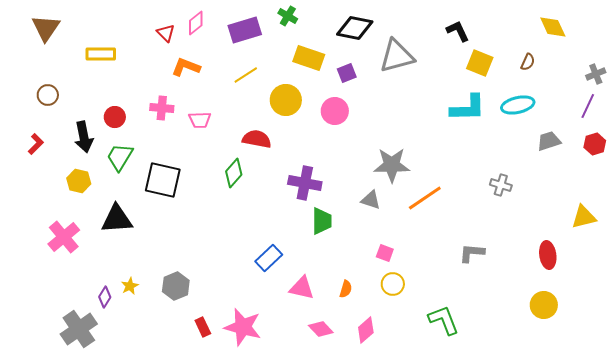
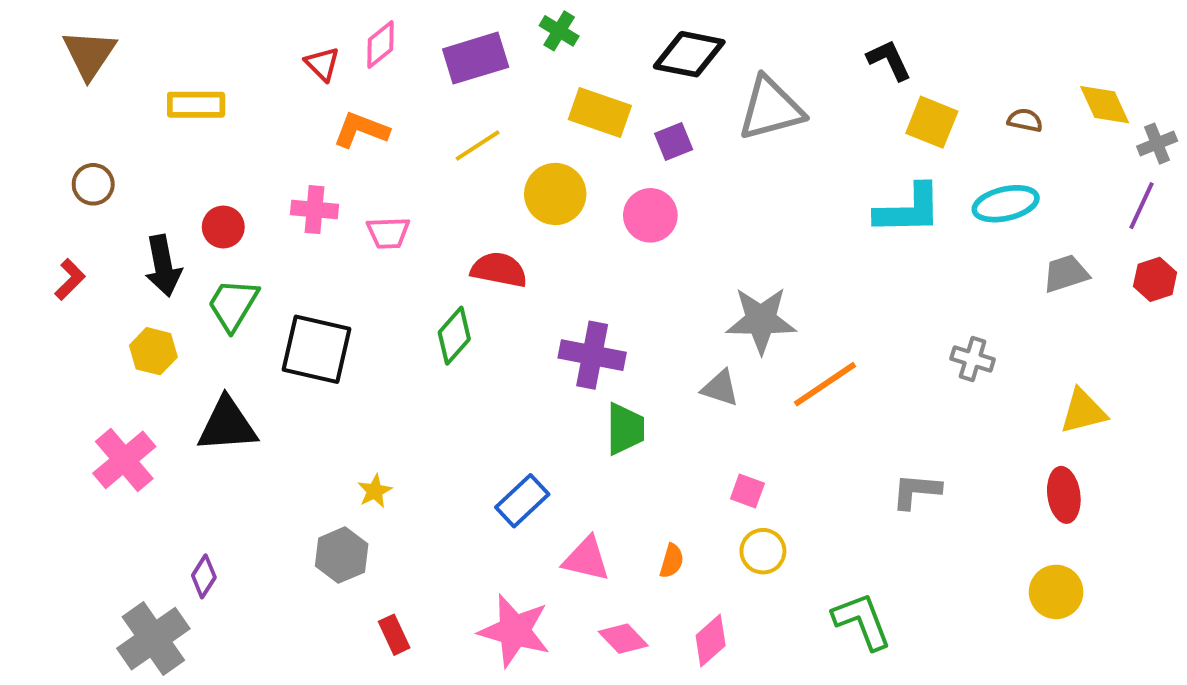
yellow diamond: (553, 27) -> (1105, 105), moved
brown semicircle: (528, 62) -> (1025, 120), turned -102
yellow triangle: (584, 217) -> (1083, 411), moved
yellow star: (130, 286) -> (375, 491), moved
pink star: (243, 327) -> (514, 631), moved

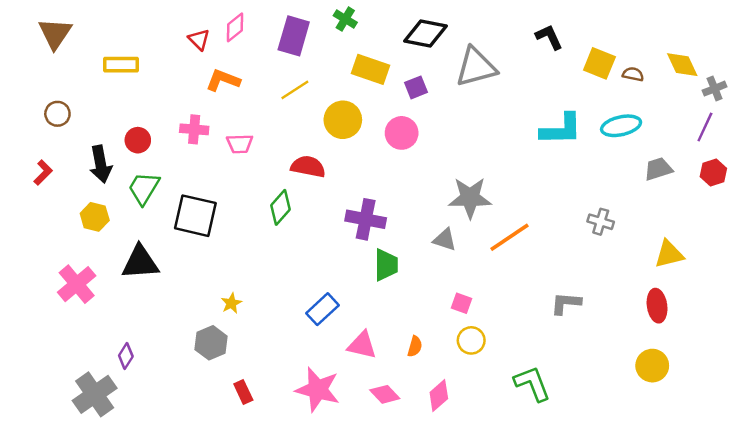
purple rectangle: (476, 58) -> (294, 36), turned -57
yellow square: (932, 122) -> (599, 63), moved

